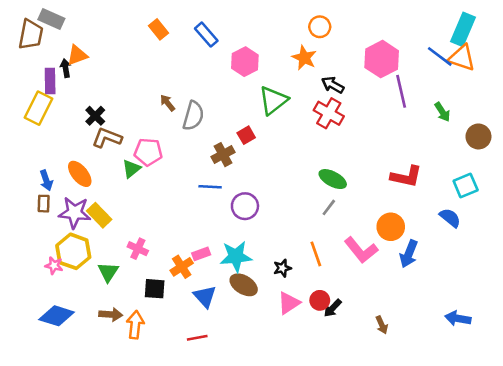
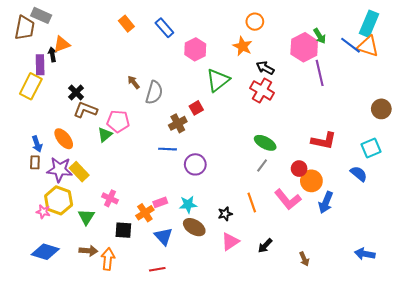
green arrow: (442, 112) -> (320, 36), moved
cyan star: (236, 256) -> (188, 205), size x0.7
red circle: (320, 300) -> (299, 169), moved

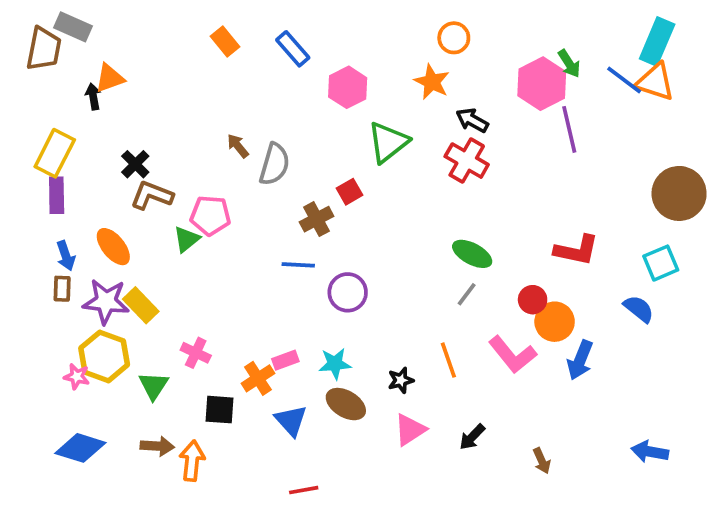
purple rectangle: (40, 65) -> (57, 195), moved
brown circle: (381, 109) -> (679, 193), size x1.5
red line: (157, 269) -> (304, 490), moved

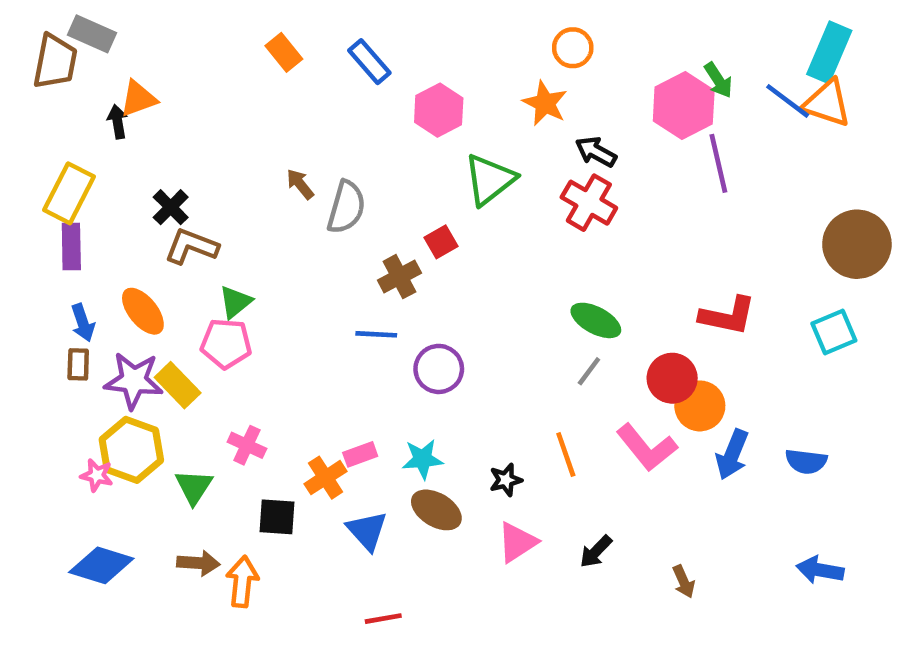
pink pentagon: (210, 215) -> (226, 344), moved
red circle: (533, 300) -> (672, 378), size x1.4
blue semicircle: (639, 309) -> (806, 461), moved, turned 148

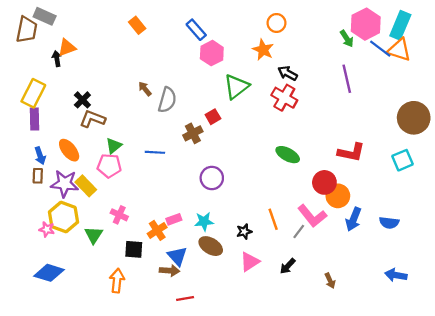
blue rectangle: (369, 62) -> (196, 30), moved
pink hexagon: (684, 106) -> (366, 24), moved
blue line: (376, 334) -> (155, 152), moved
gray line: (589, 371) -> (299, 232), moved
brown arrow: (198, 563) -> (169, 271), moved

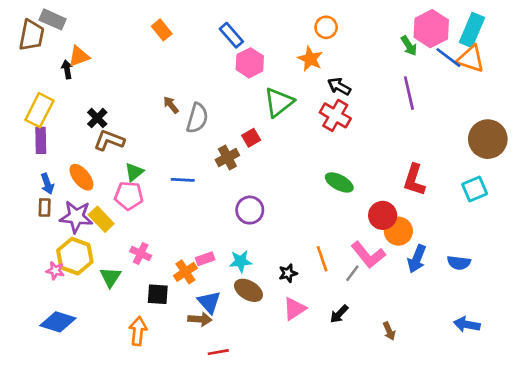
red L-shape: (351, 152) -> (414, 180), turned 96

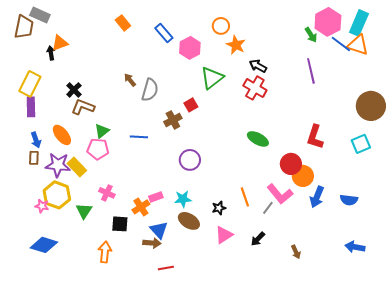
orange circle: (326, 27) -> (221, 26), moved
blue rectangle: (231, 35) -> (164, 33), moved

